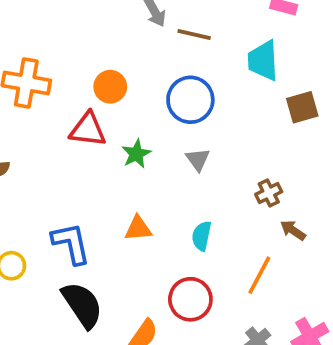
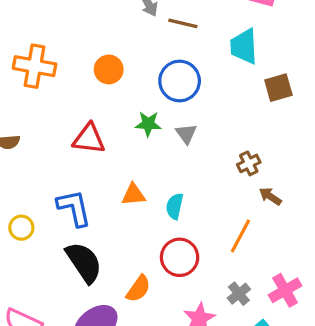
red triangle: (88, 130) -> (89, 139), moved
green star: (136, 154) -> (148, 124), moved, turned 30
cyan semicircle: (202, 236) -> (175, 206), moved

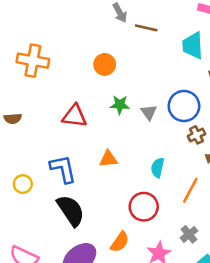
orange circle: (109, 69) -> (105, 64), moved
blue circle: (180, 81) -> (184, 106), moved
cyan semicircle: (175, 206) -> (158, 168), moved
orange semicircle: (138, 289) -> (120, 242), moved

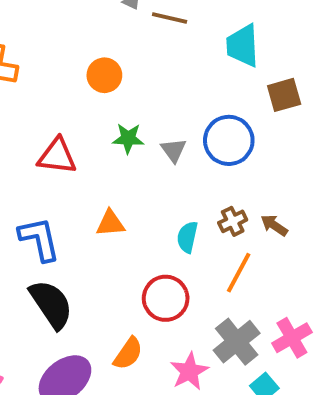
brown cross: (197, 135) -> (233, 221), moved
gray cross: (189, 234) -> (237, 342), size x1.6

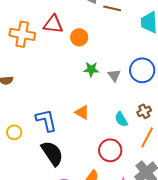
red triangle: (57, 156) -> (53, 24), moved
orange triangle: (110, 223) -> (82, 112), turned 35
cyan semicircle: (187, 237) -> (121, 119), turned -42

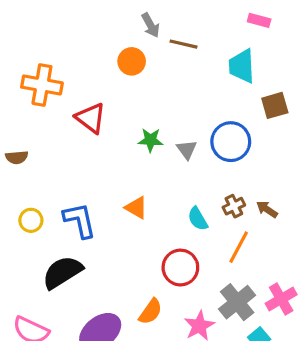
red triangle: (53, 24) -> (91, 118), moved, turned 30
orange circle: (79, 37) -> (132, 61), moved
yellow circle: (14, 132) -> (31, 220), moved
black semicircle: (52, 153) -> (62, 272), moved, turned -88

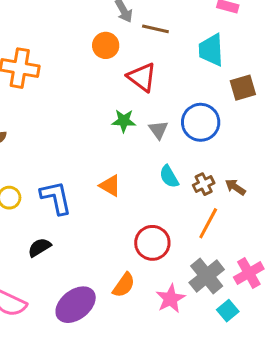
red triangle: (91, 118) -> (142, 77), moved
cyan semicircle: (198, 219) -> (169, 177), moved
black semicircle: (62, 272) -> (39, 247), size x0.6

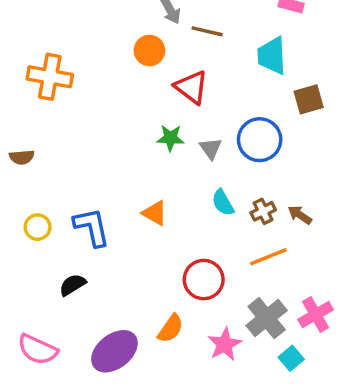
orange line: (208, 223) -> (268, 257), turned 40

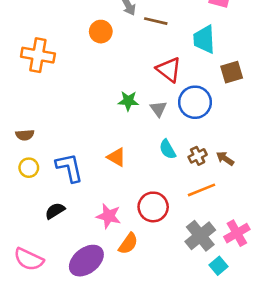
orange circle: (149, 50) -> (101, 32), moved
red triangle: (191, 87) -> (169, 70), moved
brown semicircle: (22, 157) -> (25, 135), moved
pink star: (225, 344) -> (109, 216), moved, turned -30

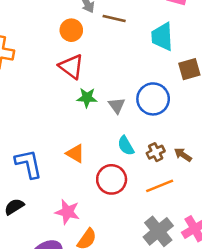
orange circle: (101, 32) -> (71, 30), moved
red triangle: (169, 70) -> (71, 67), moved
red circle: (153, 207) -> (112, 179), moved

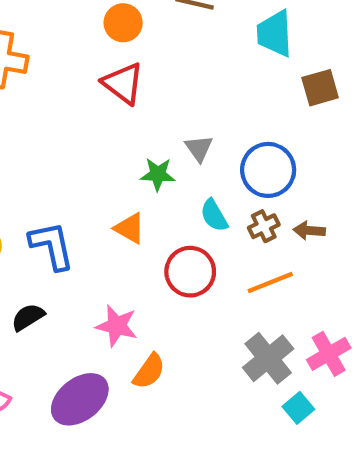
green star: (87, 98) -> (158, 174), moved
blue circle: (153, 99) -> (268, 170), moved
brown arrow: (183, 155) -> (309, 231), turned -30

